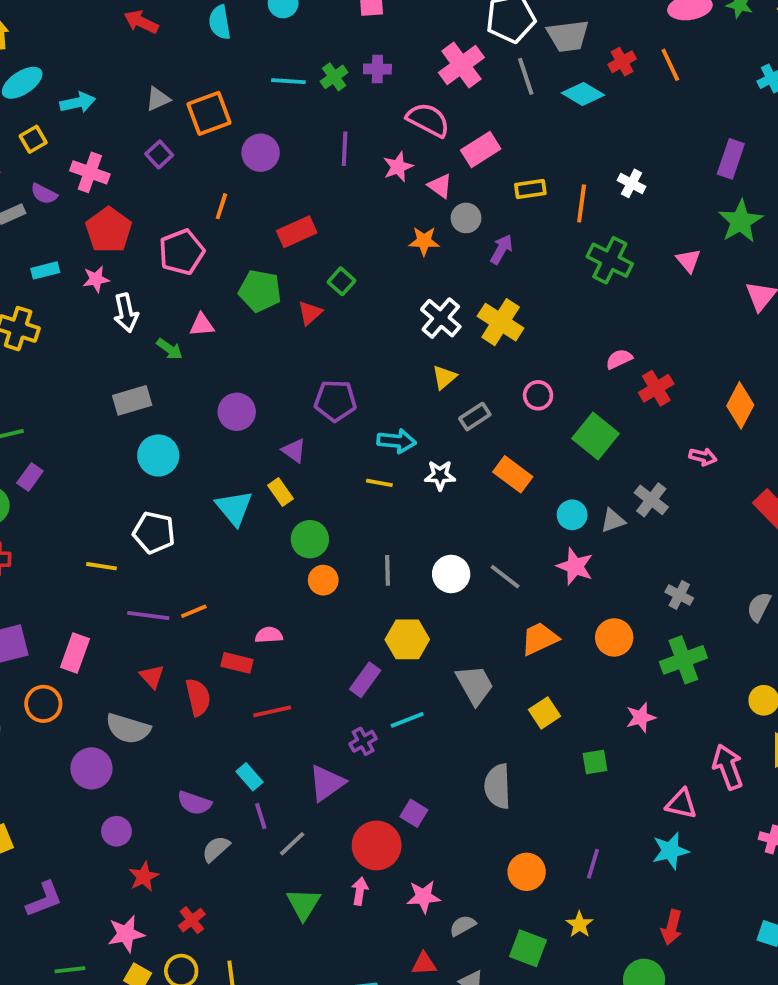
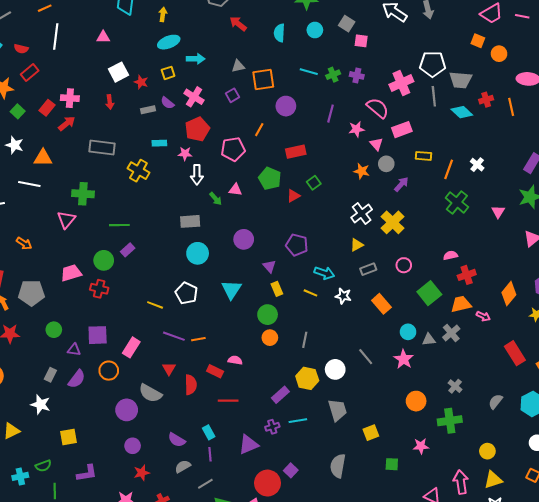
yellow rectangle: (281, 492) -> (277, 289), moved
white circle: (451, 574) -> (335, 369), moved
orange trapezoid: (540, 639) -> (461, 304), moved
gray line: (292, 844) -> (205, 484), moved

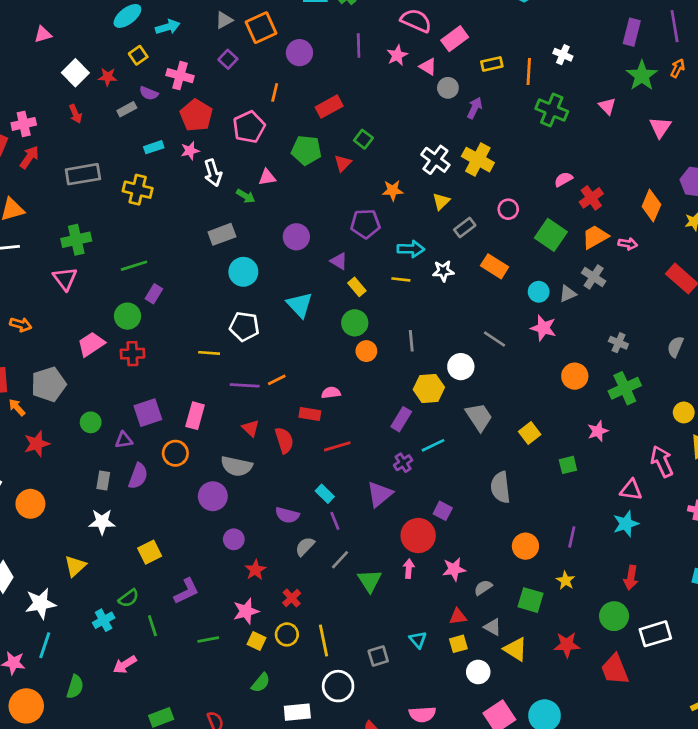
orange star: (362, 171) -> (393, 190), moved

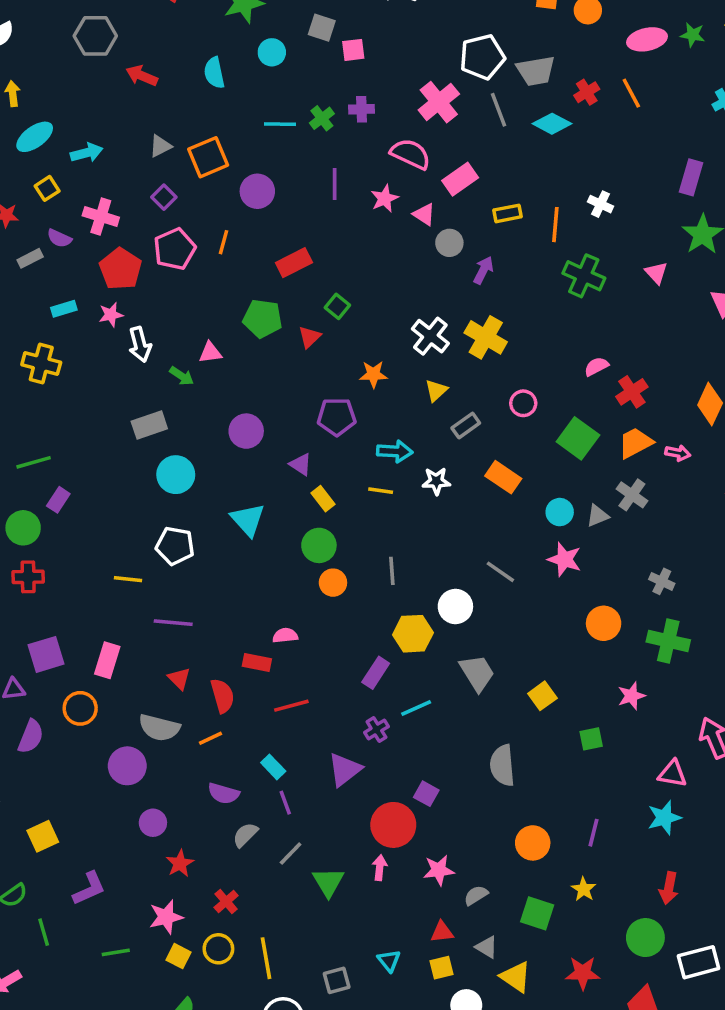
pink pentagon: (249, 127) -> (175, 249), moved
orange line: (277, 380) -> (211, 738), moved
green cross: (625, 388) -> (668, 641), turned 36

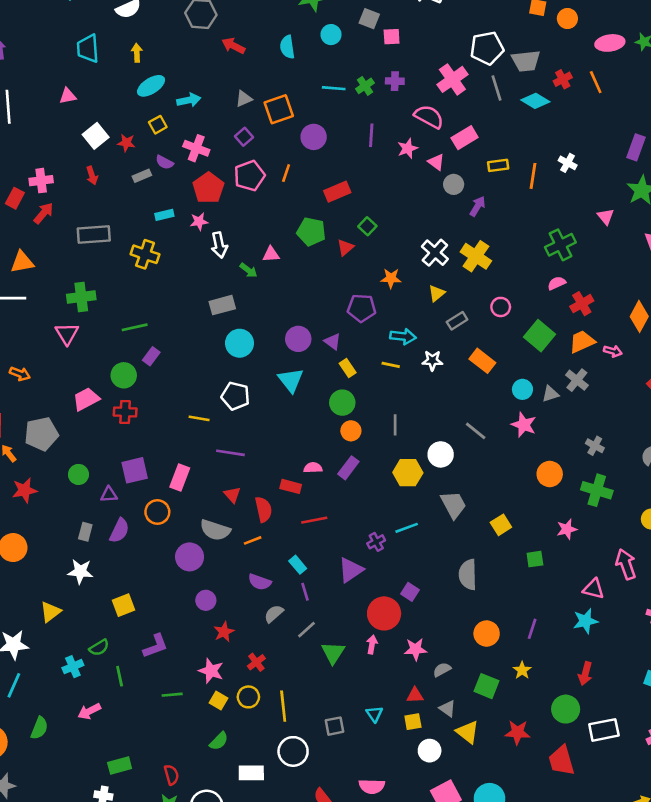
green cross: (584, 276) -> (560, 245), moved, turned 36
purple circle: (246, 431) -> (298, 339), moved
purple rectangle: (376, 673) -> (348, 468), moved
pink star: (166, 917) -> (211, 671), turned 30

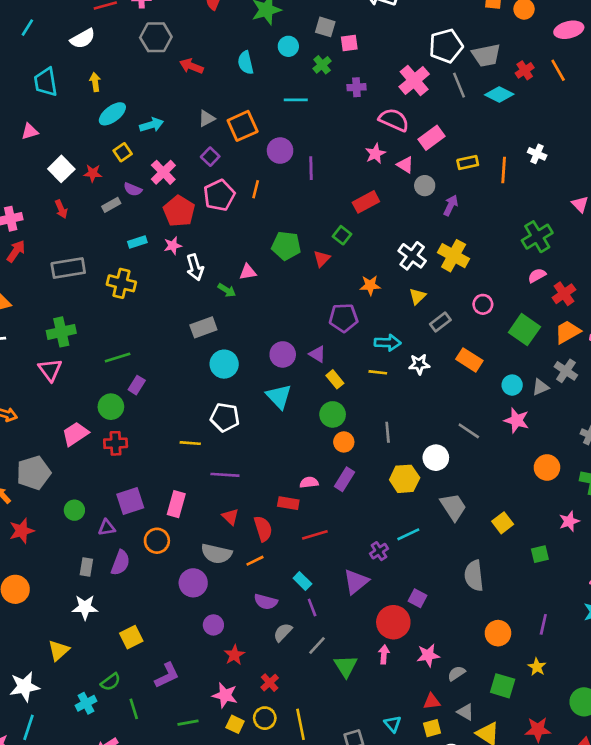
green cross: (365, 86) -> (322, 65), moved
purple line: (371, 135) -> (311, 168), moved
pink cross: (196, 148) -> (163, 172), turned 30
red rectangle: (337, 192) -> (366, 202), moved

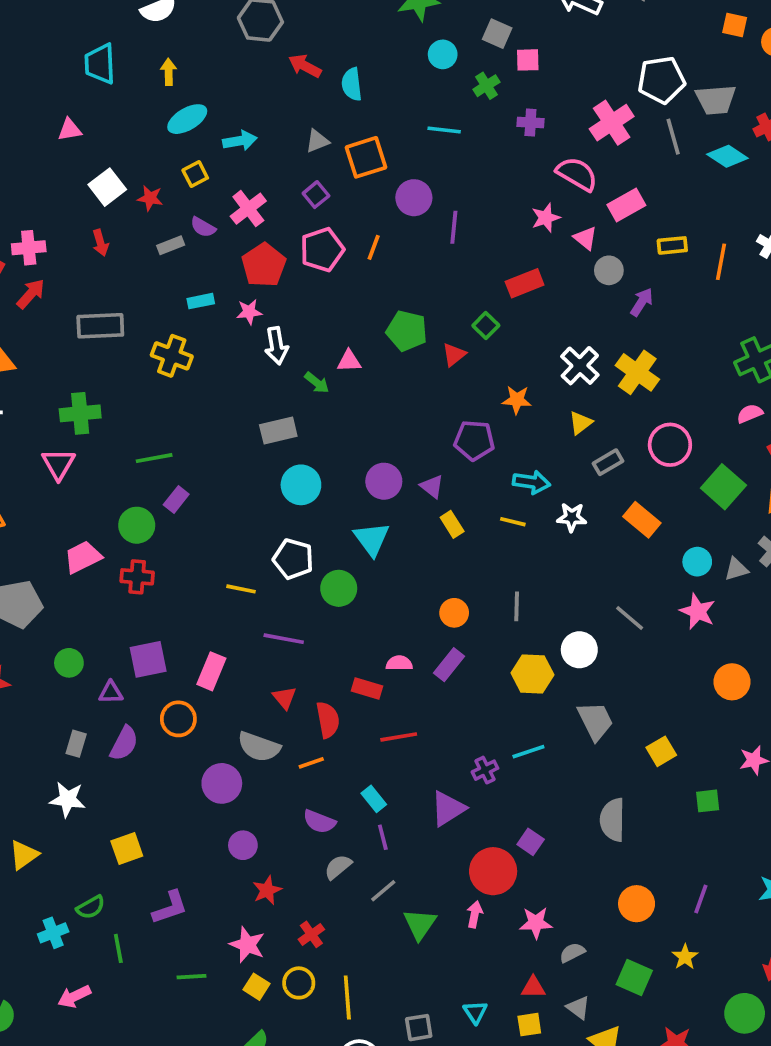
cyan semicircle: (246, 63) -> (352, 84), moved
pink circle: (483, 304) -> (670, 445), size x1.5
green circle: (333, 414) -> (339, 588), moved

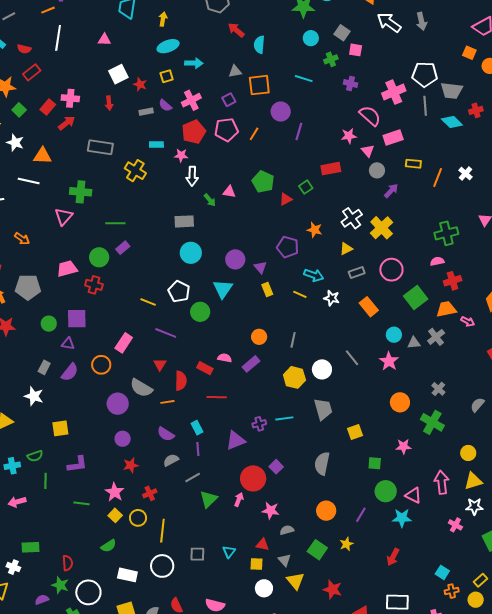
purple square: (148, 659) -> (77, 319), moved
green circle: (745, 1013) -> (386, 491), moved

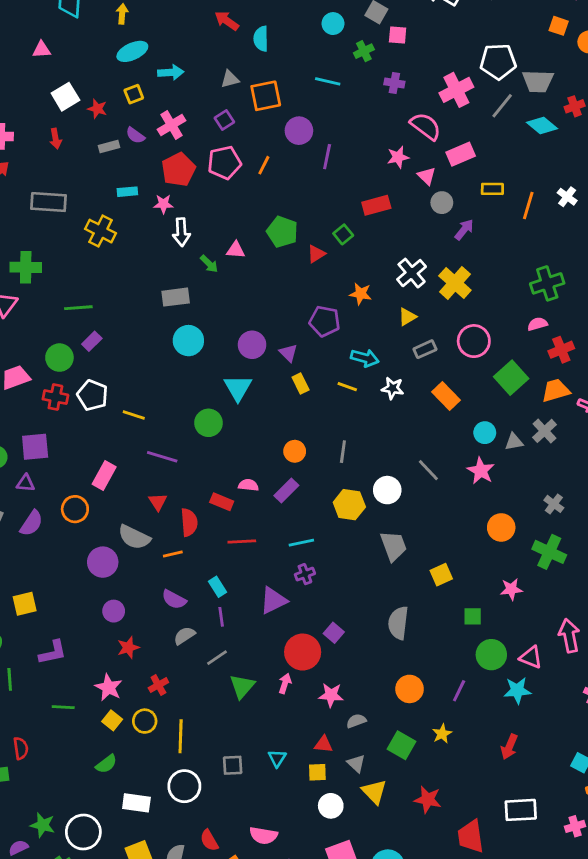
gray line: (425, 106) -> (502, 106), turned 48
white pentagon: (179, 291) -> (92, 395), moved
cyan line: (284, 418) -> (301, 543), moved
red semicircle: (68, 563) -> (21, 748), moved

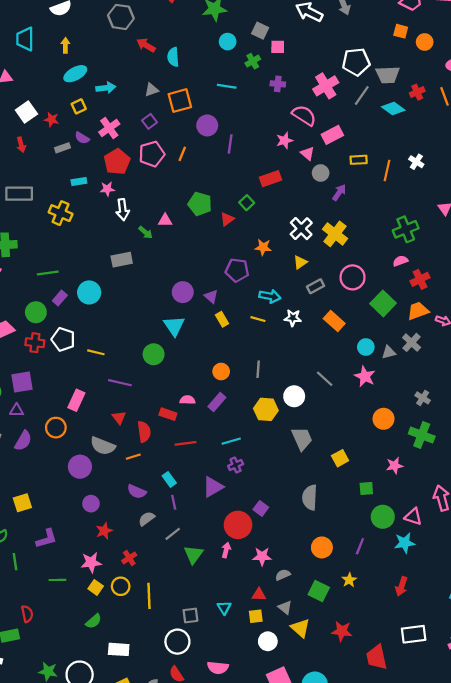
cyan circle: (188, 341) -> (89, 292), moved
pink star: (109, 687) -> (91, 562), turned -30
white circle: (184, 786) -> (177, 642), moved

